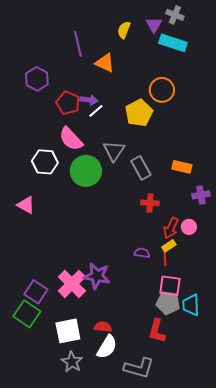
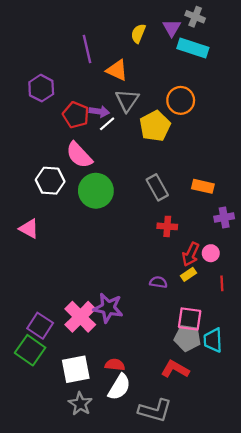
gray triangle: (114, 151) -> (127, 100), moved
red line: (165, 259) -> (222, 283), moved
red L-shape: (157, 331) -> (175, 369), turned 105

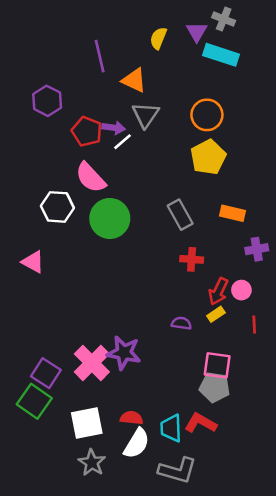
yellow pentagon: (155, 126) -> (208, 157), moved
cyan trapezoid: (213, 340) -> (171, 428), moved

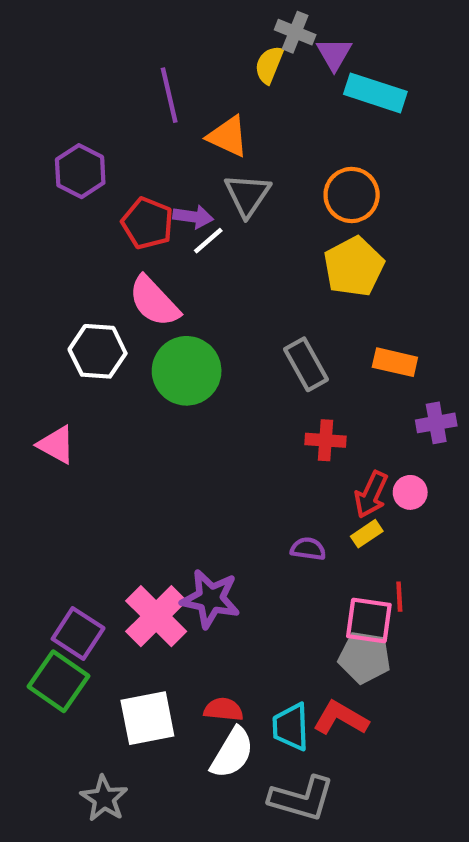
gray cross: (224, 19) -> (295, 32), moved
red line: (254, 325) -> (399, 597), moved
gray star: (92, 463) -> (104, 798), moved

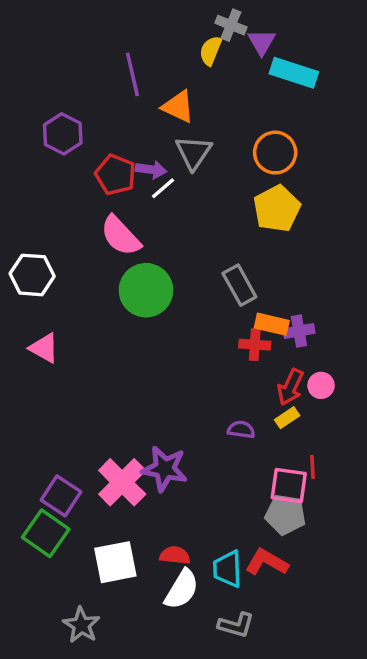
white hexagon: (98, 351) -> (32, 275), moved
orange rectangle: (395, 362) -> (272, 324), moved
purple cross: (436, 423) -> (299, 331), moved
gray L-shape: (302, 798) -> (236, 625), size x0.7

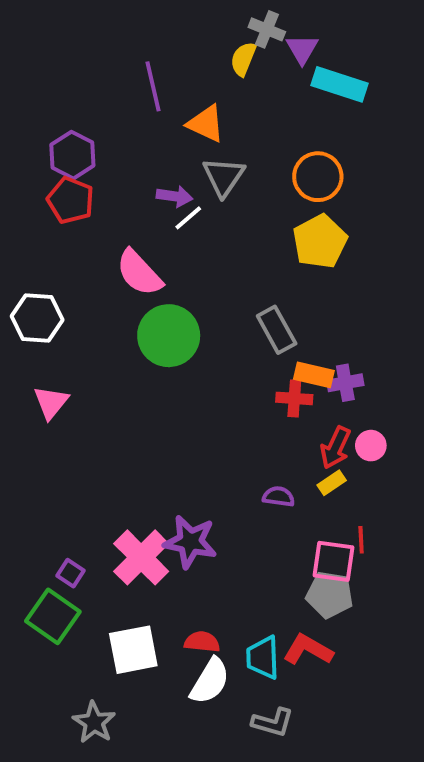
red pentagon: (115, 175) -> (71, 200), moved
pink triangle: (44, 348) -> (51, 402), turned 40
purple square: (61, 496) -> (71, 573), size x0.6

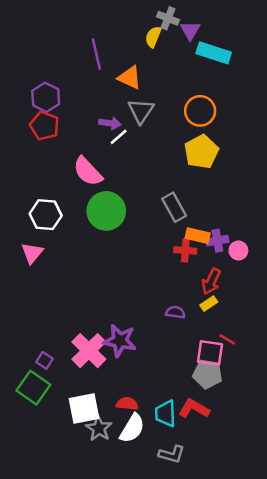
white hexagon: (37, 318) -> (46, 215), moved
pink circle: (371, 446) -> (238, 250), moved
red line: (361, 540) -> (227, 339), turned -56
gray star: (94, 722) -> (99, 428), moved

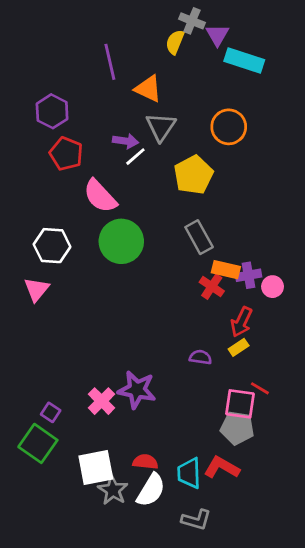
red pentagon: (44, 126) -> (66, 154), moved
yellow pentagon: (201, 152) -> (193, 175), moved
red cross: (185, 250) -> (212, 287), turned 30
pink cross: (89, 351) -> (102, 401), size x0.7

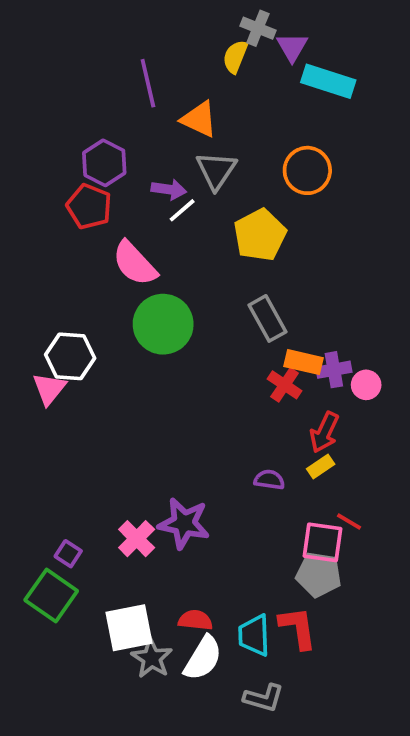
purple hexagon: (52, 111) -> (104, 163), moved
white hexagon: (52, 246) -> (70, 356), moved
red L-shape: (222, 467) -> (298, 628), turned 52

